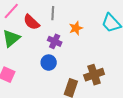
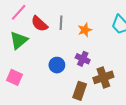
gray line: (53, 13) -> (61, 23), moved
purple cross: (55, 41) -> (83, 59), moved

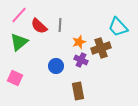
orange star: (85, 30) -> (79, 42), moved
brown cross: (103, 77) -> (101, 48), moved
brown rectangle: (80, 91) -> (78, 91), turned -30

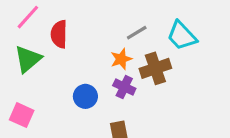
gray line: (60, 25) -> (137, 33), moved, turned 56
red semicircle: (39, 26) -> (59, 34), turned 48

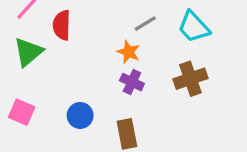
orange star: (121, 59) -> (129, 52), turned -30
brown cross: (155, 68) -> (190, 79), moved
blue circle: (85, 96) -> (80, 115), moved

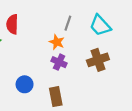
gray line: (145, 24) -> (68, 23), turned -40

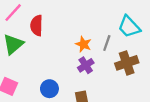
gray line: (68, 23) -> (107, 43), moved
purple cross: (59, 62) -> (86, 65), turned 32

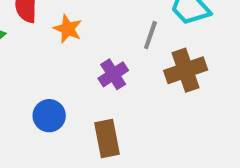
orange star: (83, 44) -> (68, 29), moved

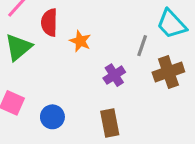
blue circle: (49, 116) -> (52, 117), moved

